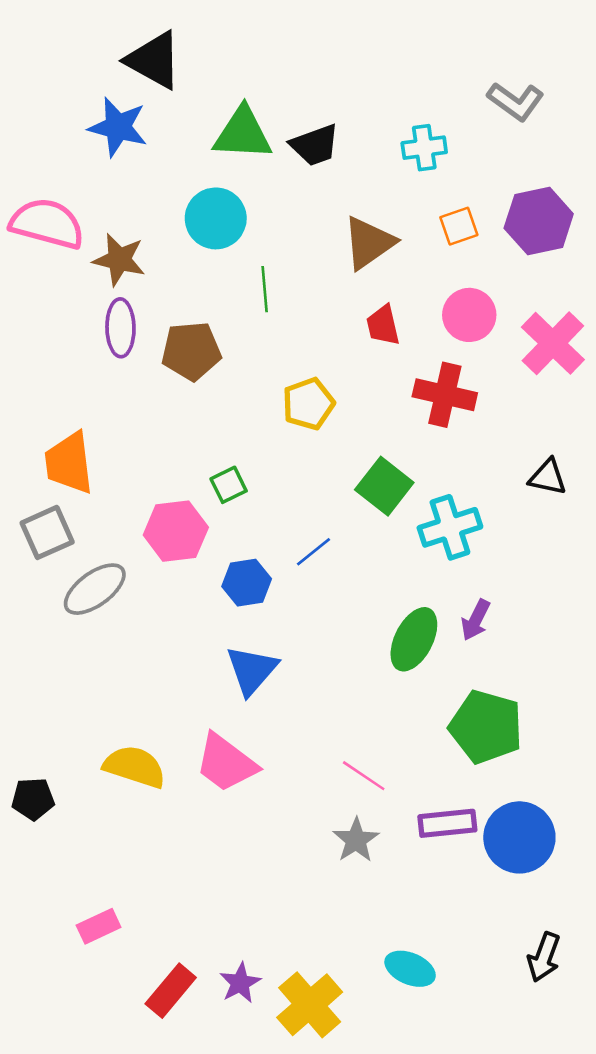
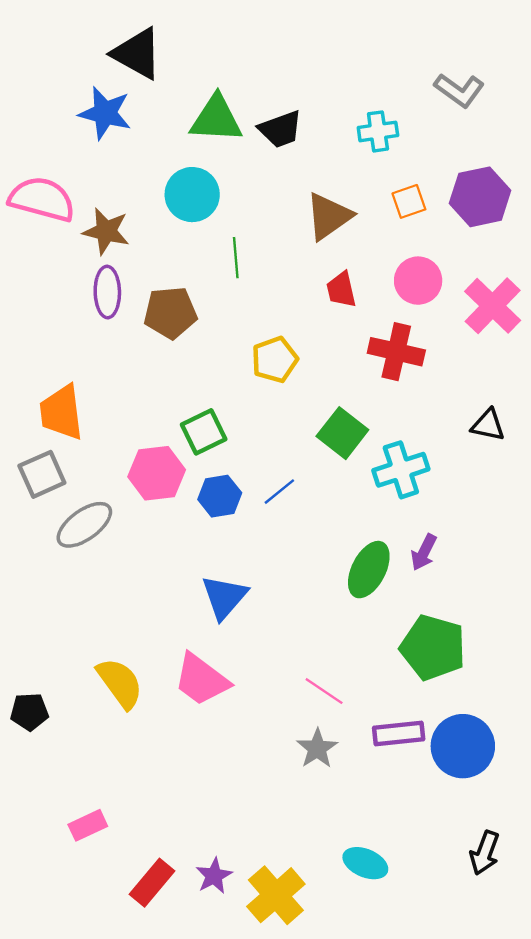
green square: (229, 485) -> (204, 432), size x1.4
blue hexagon: (247, 583) -> (220, 496), moved
yellow semicircle: (135, 767) -> (120, 683), turned 36

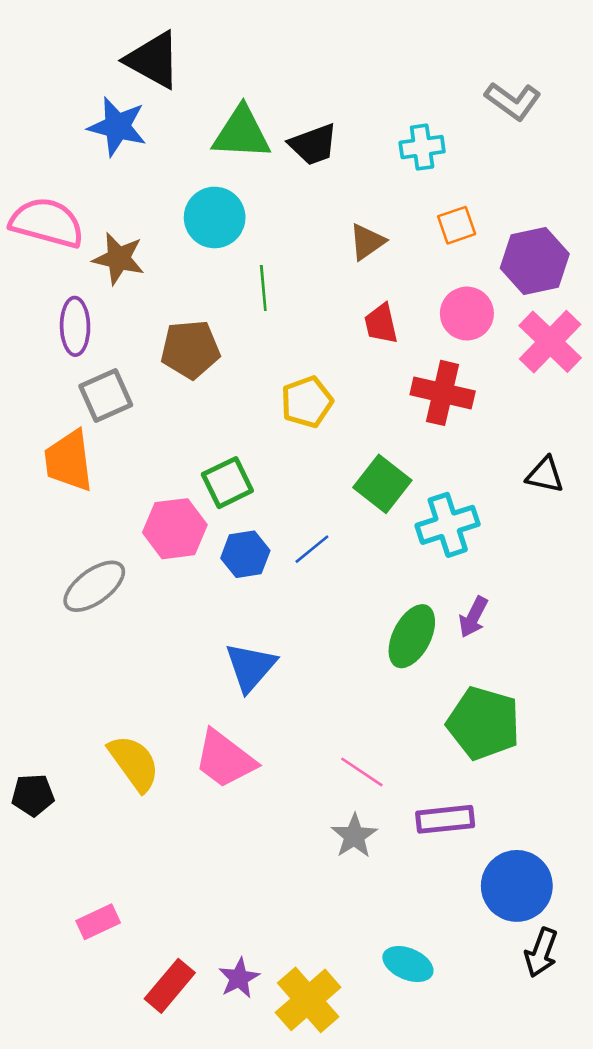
purple hexagon: (480, 197) -> (535, 261), moved
brown triangle: (329, 216) -> (367, 242), size x0.7
purple ellipse: (107, 292) -> (75, 326), moved
gray square: (42, 474) -> (106, 395), moved
blue circle: (463, 746) -> (517, 886), moved

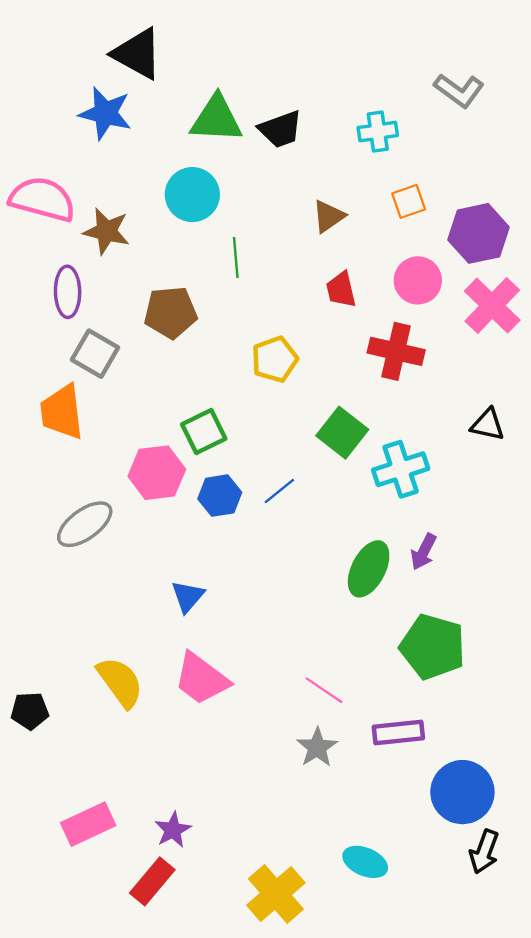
gray square: (106, 395) -> (95, 354), turned -36
blue triangle: (250, 667) -> (188, 596), moved, size x0.7
pink rectangle: (98, 922) -> (88, 824), size x1.4
purple star: (239, 978) -> (173, 830), moved

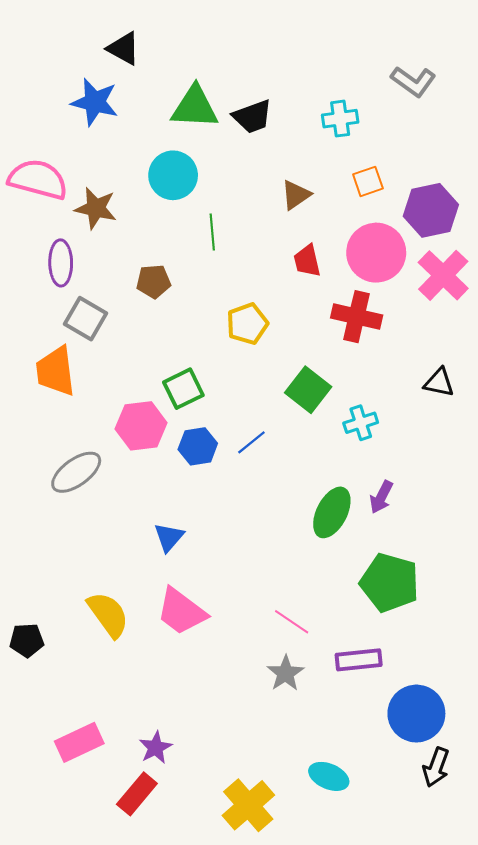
black triangle: (137, 54) -> (124, 48), size x0.7
pink circle: (418, 280) -> (376, 253), size x1.4
brown pentagon: (171, 312) -> (153, 281), size x0.7
cyan cross: (401, 469) -> (361, 423), size x0.7

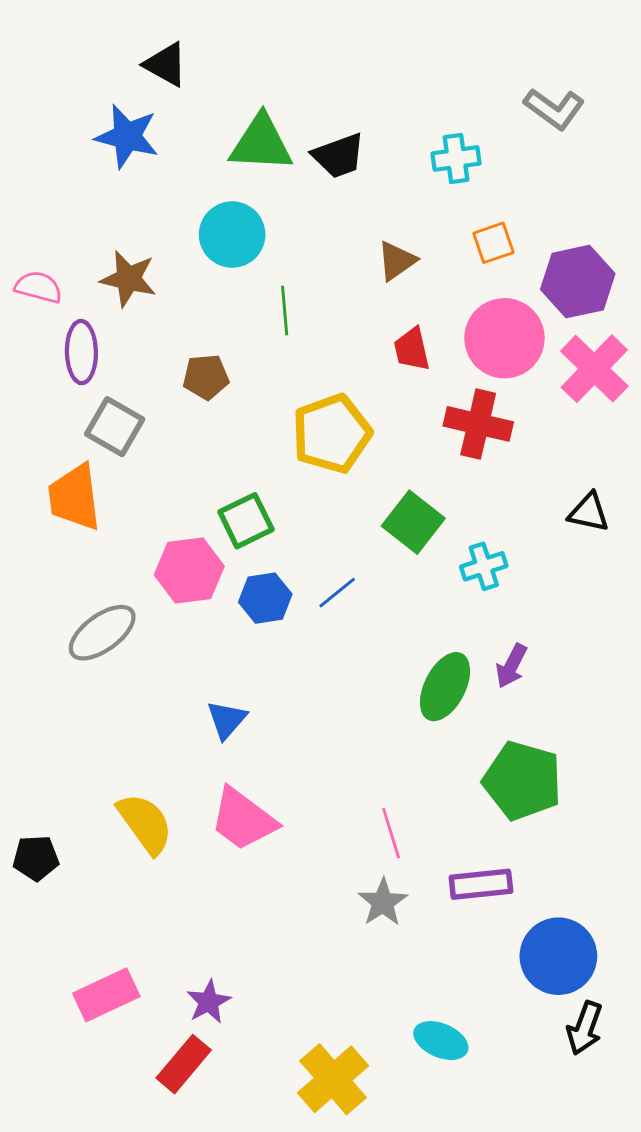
pink semicircle: (38, 179) -> (39, 287), moved, size x0.6
yellow pentagon: (247, 324) -> (332, 434), size x1.4
pink line: (292, 622) -> (391, 833), turned 39

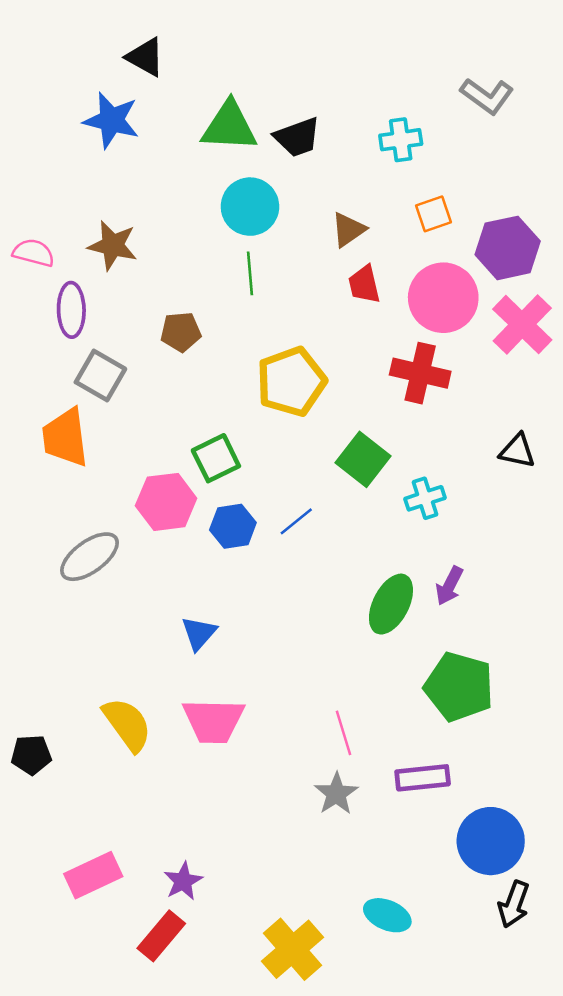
cyan circle: (232, 235) -> (250, 207), moved
red trapezoid: (412, 349) -> (364, 284), moved
pink trapezoid: (243, 819) -> (214, 721), turned -36

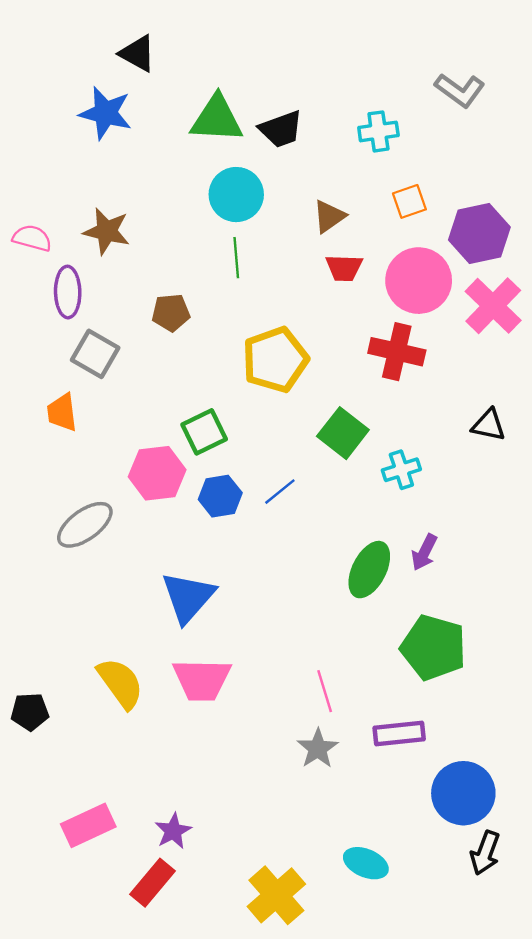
red trapezoid: (364, 284) -> (344, 268), turned -75
orange trapezoid: (65, 438) -> (62, 412), size x0.7
blue triangle: (199, 633) -> (188, 597), size x1.6

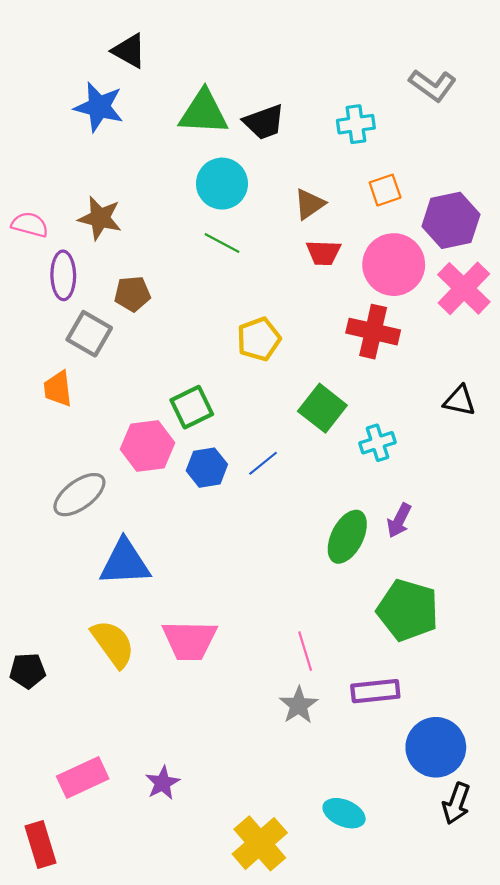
green line: (236, 258) -> (222, 243), turned -57
brown pentagon: (171, 313) -> (132, 294), moved
yellow pentagon: (275, 360) -> (259, 339), size x0.7
blue triangle: (188, 597) -> (125, 563), moved, turned 46
red rectangle: (153, 883) -> (41, 844), moved, turned -57

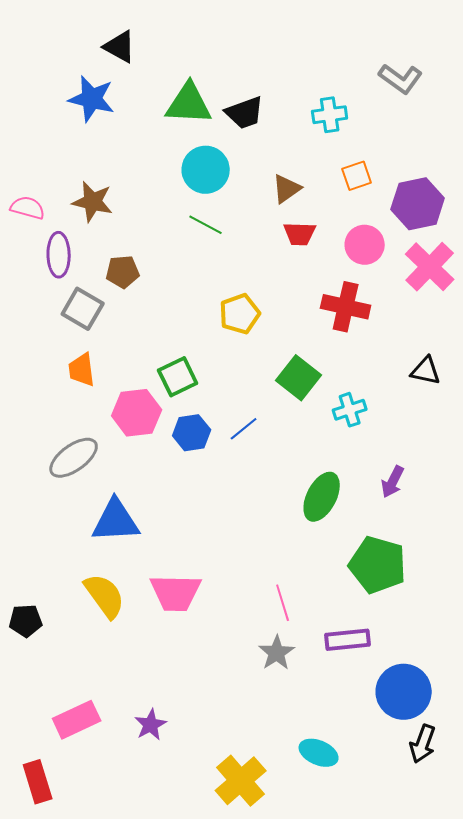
pink circle: (394, 265) -> (365, 245), size x0.7
orange trapezoid: (58, 389) -> (82, 370), moved
purple arrow: (399, 521) -> (393, 482), moved

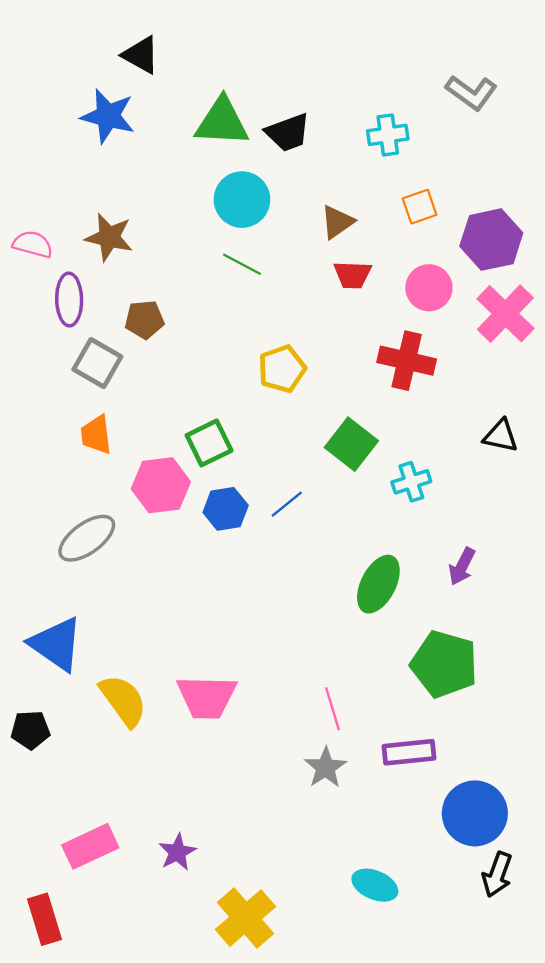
blue triangle: (116, 521) -> (56, 644), moved, turned 38
yellow cross: (241, 781) -> (246, 918), moved

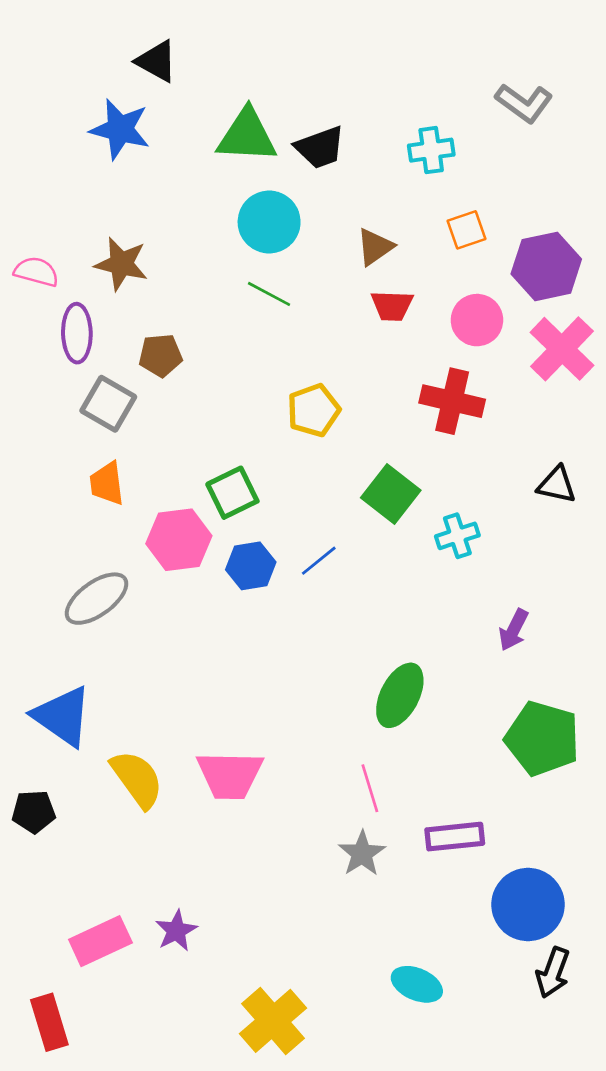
green ellipse: (378, 584) -> (400, 695), moved
green pentagon: (444, 664) -> (542, 738), moved
purple star: (177, 852) -> (176, 931), moved

